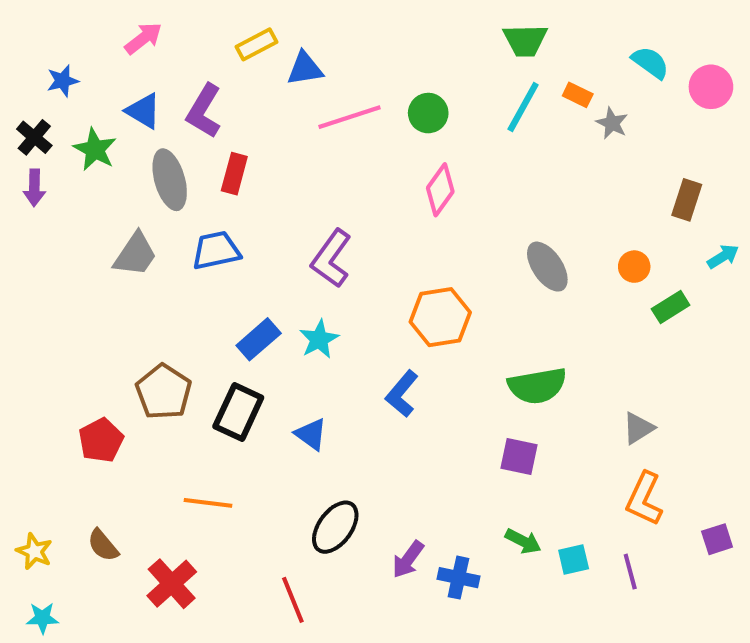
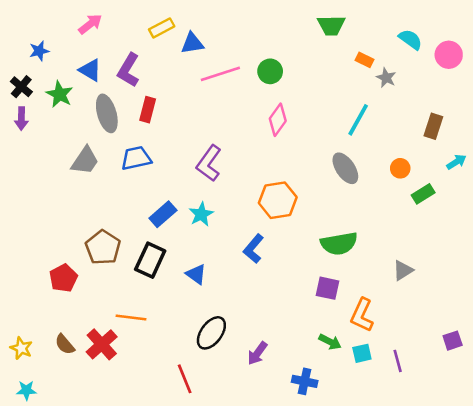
cyan line: (523, 107) -> (358, 120), moved
orange L-shape: (644, 499) -> (362, 315), moved
blue cross: (458, 578) -> (305, 381), moved
red cross: (172, 584) -> (102, 344), moved

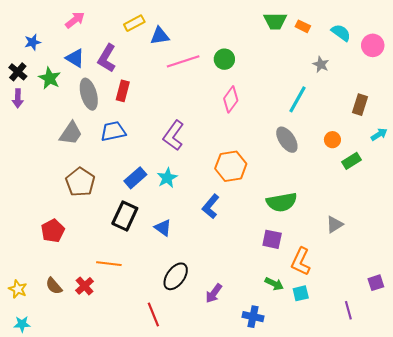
orange rectangle: (365, 60) -> (303, 26), moved
brown pentagon: (103, 247) -> (80, 182), moved
red cross: (102, 344) -> (85, 286), size x0.7
purple line: (398, 361) -> (348, 310), moved

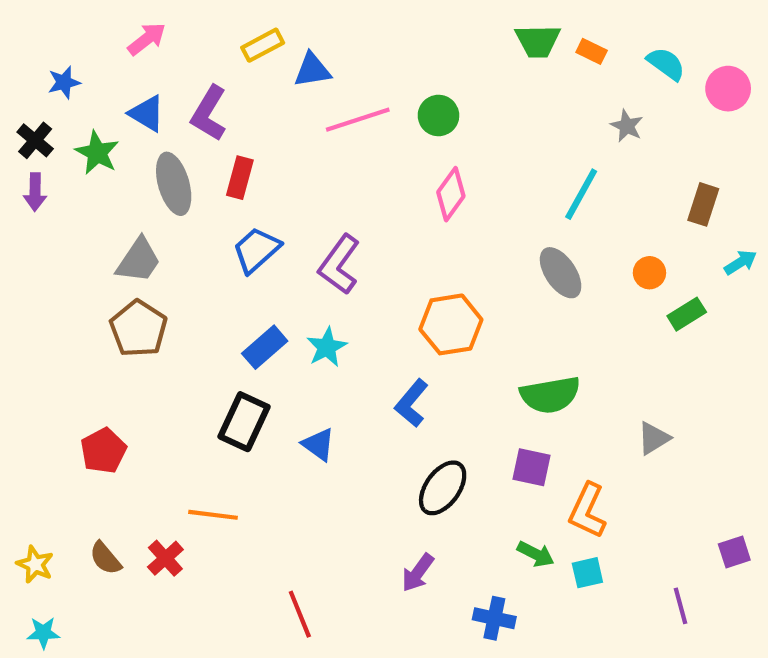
blue trapezoid: (113, 131) -> (256, 250), moved, turned -30
brown pentagon: (80, 182) -> (138, 329), moved
black ellipse: (176, 276) -> (443, 488), moved

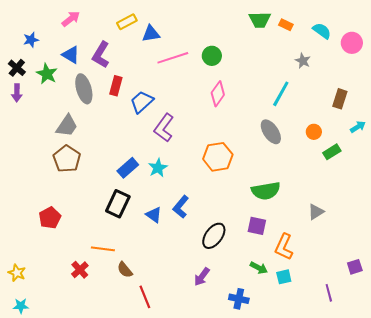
blue trapezoid: (256, 250) -> (142, 102), moved
blue L-shape: (412, 403) -> (181, 207), moved
brown semicircle: (105, 558) -> (125, 270), moved

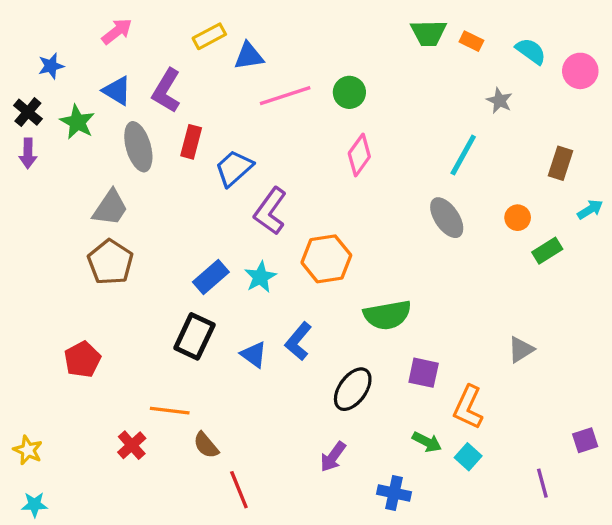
orange hexagon: (218, 157) -> (326, 259), moved
green semicircle: (266, 191) -> (387, 315), moved
cyan square: (284, 277) -> (468, 457), turned -35

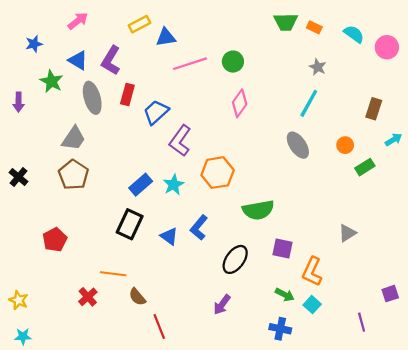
gray star: (499, 101) -> (318, 67), moved
black cross: (28, 112) -> (19, 177), moved
blue cross: (394, 493) -> (280, 329), moved

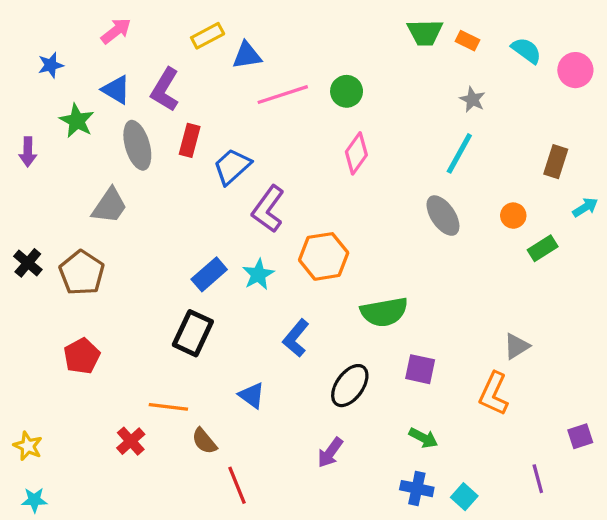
brown pentagon: (73, 175) -> (82, 273), moved
blue triangle: (169, 236) -> (252, 395), moved
orange L-shape: (312, 272) -> (494, 394), moved
cyan square: (312, 305) -> (464, 497), moved

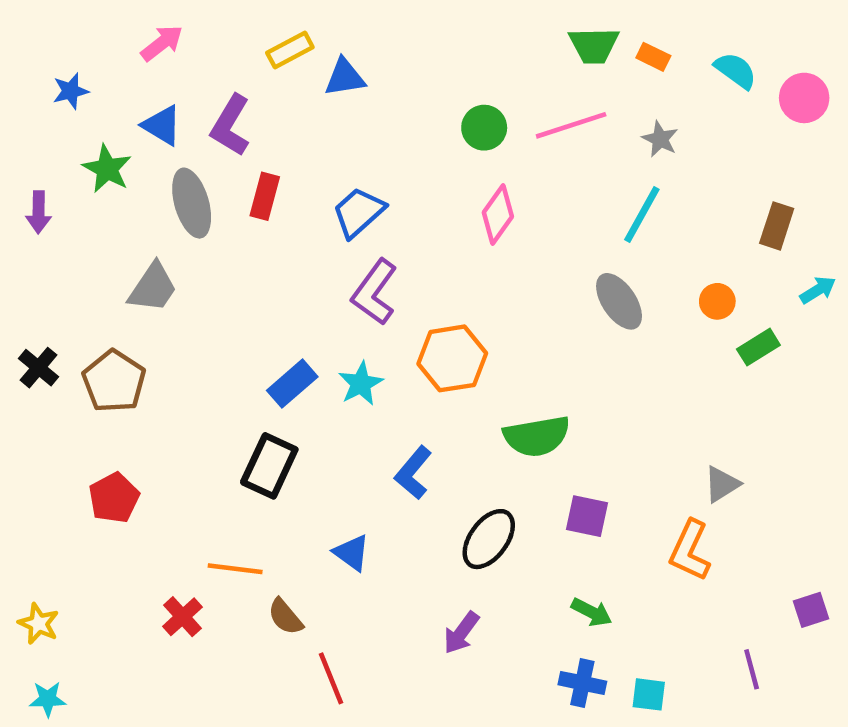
pink line: (283, 95) -> (571, 125), moved
blue trapezoid: (232, 167) -> (358, 212), moved
cyan square: (464, 497) -> (649, 694), turned -35

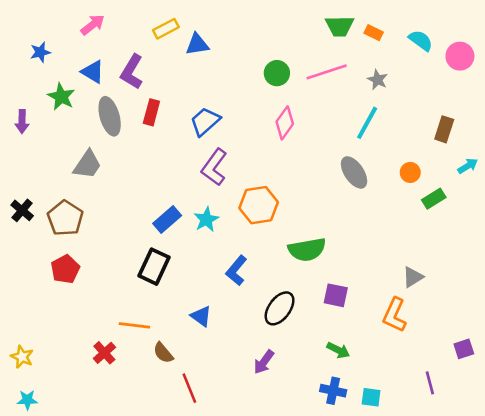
red pentagon: (114, 498) -> (65, 269), moved

